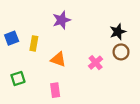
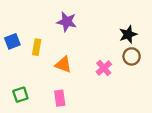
purple star: (61, 20) -> (67, 22), turned 30
green square: (18, 78) -> (20, 95), moved

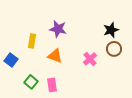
purple star: (67, 22) -> (58, 29), moved
blue square: (12, 41) -> (11, 60), moved, turned -32
green square: (20, 95) -> (31, 82), moved, turned -32

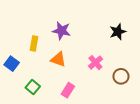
brown circle: (114, 49) -> (121, 76), moved
pink rectangle: (52, 85) -> (68, 90), moved, turned 40

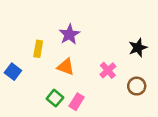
purple star: (62, 31) -> (69, 34), turned 30
black star: (118, 32) -> (138, 48), moved
green square: (33, 87) -> (55, 98), moved

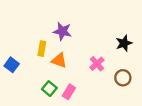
purple star: (69, 34) -> (62, 31), turned -30
yellow rectangle: (38, 49) -> (42, 49), moved

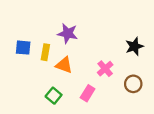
blue square: (12, 65) -> (23, 48), moved, turned -32
pink rectangle: (69, 92) -> (88, 93), moved

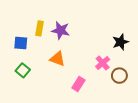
yellow rectangle: (45, 52) -> (40, 28), moved
pink cross: (105, 69) -> (103, 63), moved
green square: (54, 96) -> (23, 70), moved

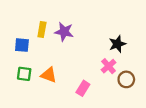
black star: (120, 42) -> (117, 44), moved
orange triangle: (57, 59) -> (49, 75), moved
green square: (23, 70) -> (24, 74), turned -32

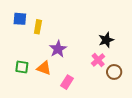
purple star: (64, 32) -> (58, 49), moved, turned 30
blue square: (22, 45) -> (20, 19), moved
pink rectangle: (83, 88) -> (67, 82), moved

